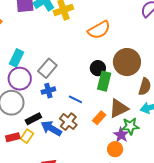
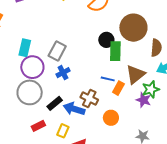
blue line: (75, 99) -> (108, 79), moved
yellow rectangle: (27, 136) -> (63, 131), moved
orange circle: (115, 149) -> (111, 118), moved

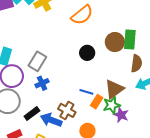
brown circle: (133, 28) -> (115, 42), size x0.7
green rectangle: (115, 51) -> (130, 40), moved
green star: (151, 89) -> (112, 105), moved

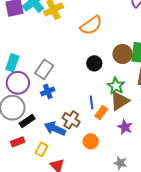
blue line: (86, 92) -> (91, 102), turned 64
green star: (112, 105) -> (116, 86), moved, turned -30
black rectangle: (32, 114) -> (27, 121), moved

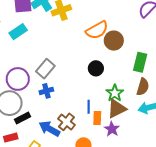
brown circle: (123, 54) -> (114, 41), moved
cyan rectangle: (12, 63) -> (18, 32), moved, turned 30
orange rectangle: (101, 113) -> (97, 118), turned -40
purple star: (125, 127) -> (112, 129), moved

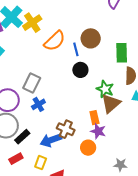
orange semicircle: (97, 30) -> (55, 41), moved
blue line: (89, 107) -> (76, 49), moved
blue arrow: (49, 129) -> (51, 140), turned -35
purple star: (112, 129) -> (98, 131), moved

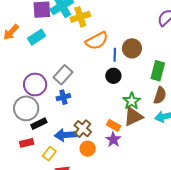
orange rectangle: (94, 118) -> (114, 125), turned -64
orange circle: (88, 148) -> (88, 149), moved

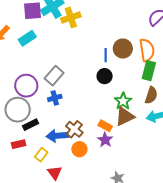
orange semicircle: (97, 41) -> (147, 50), moved, turned -70

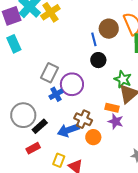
cyan rectangle: (27, 38) -> (14, 44), turned -66
purple circle: (26, 86) -> (72, 84), moved
yellow rectangle: (41, 155) -> (59, 160), moved

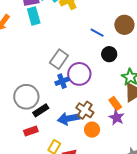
blue line: (94, 39) -> (97, 33), moved, turned -56
cyan rectangle: (14, 44) -> (34, 16), moved
orange rectangle: (112, 108) -> (115, 103), turned 32

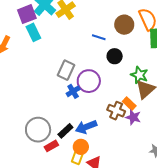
gray circle: (26, 97) -> (38, 130), moved
black rectangle: (41, 110) -> (65, 131), moved
brown cross: (85, 110) -> (116, 111), moved
orange circle: (92, 130) -> (81, 147), moved

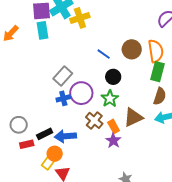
green star: (139, 75) -> (110, 99), moved
brown cross: (116, 111) -> (94, 120), moved
gray circle: (38, 130) -> (19, 125), size x0.7

